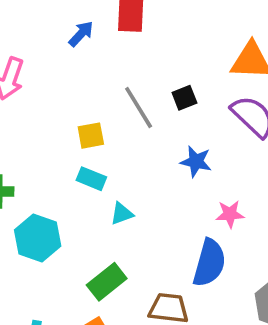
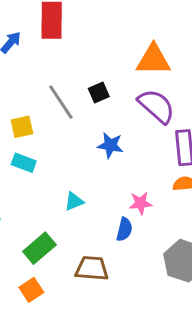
cyan triangle: (122, 214) -> (74, 201), moved
pink star: (230, 214) -> (141, 203), moved
blue semicircle: (209, 263) -> (124, 229), size x0.6

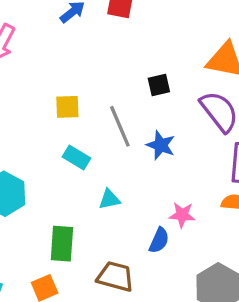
gray line: (61, 102) -> (120, 126), moved
cyan rectangle: (24, 163) -> (76, 157), moved
green rectangle: (39, 248) -> (62, 244), turned -56

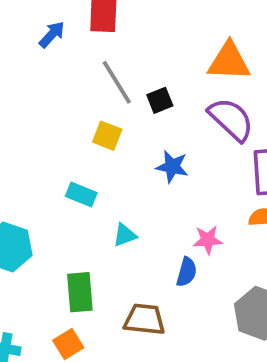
yellow square: (67, 107) -> (107, 136), moved, turned 32
gray line: (120, 126) -> (117, 82), moved

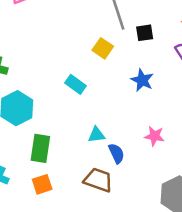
cyan triangle: (125, 235) -> (96, 135), moved
blue semicircle: (187, 272) -> (116, 153), moved, turned -54
green rectangle: (80, 292) -> (40, 148), moved

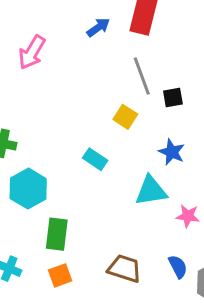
cyan triangle: (96, 135) -> (151, 191), moved, size x1.6
blue semicircle: (116, 153) -> (178, 267), moved

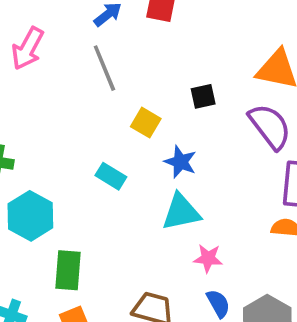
gray line: (142, 76) -> (104, 68), moved
blue star: (172, 152) -> (180, 162), moved
pink star: (188, 216) -> (208, 258), moved

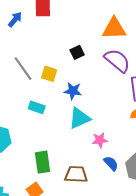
gray line: (104, 68) -> (23, 69), moved
green rectangle: (68, 270) -> (42, 162), moved

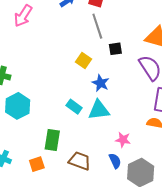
gray line: (23, 69) -> (97, 26), moved
cyan rectangle: (37, 107) -> (74, 107), moved
pink star: (100, 140) -> (123, 140), moved

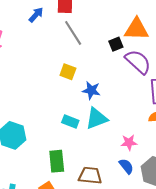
black square: (115, 49) -> (116, 44), moved

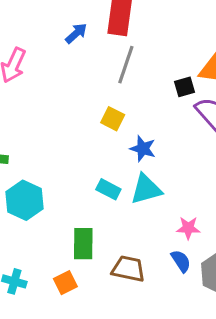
gray line: (73, 33) -> (126, 65), turned 45

